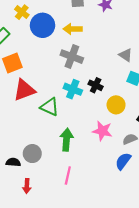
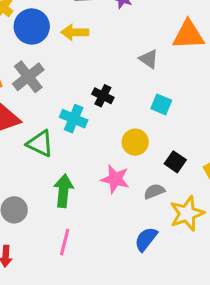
gray triangle: (126, 55) -> (149, 59), moved
gray cross: (72, 57) -> (28, 77), moved, turned 30
black cross: (96, 85) -> (103, 96), moved
blue semicircle: (123, 161) -> (146, 239), moved

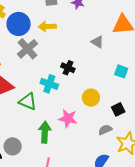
gray cross: (28, 77) -> (28, 49), moved
cyan square: (161, 104) -> (121, 71), moved
black square: (175, 162) -> (118, 109), turned 32
pink star: (115, 179) -> (68, 118), moved

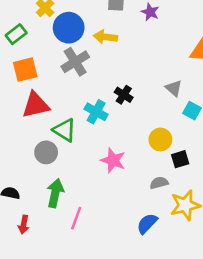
gray triangle: (97, 42) -> (174, 88), moved
yellow circle: (91, 98) -> (160, 139), moved
green arrow: (45, 132) -> (55, 193), moved
gray circle: (13, 146) -> (46, 152), moved

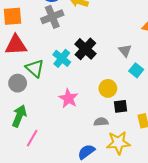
black cross: (124, 95) -> (85, 49), size x1.5

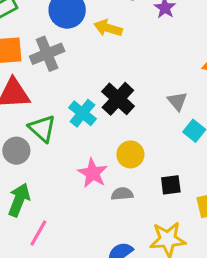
gray cross: (52, 17) -> (47, 54), moved
yellow circle: (108, 88) -> (130, 154), moved
gray semicircle: (101, 122) -> (122, 194), moved

